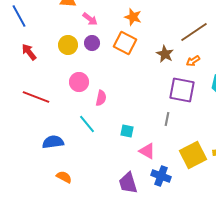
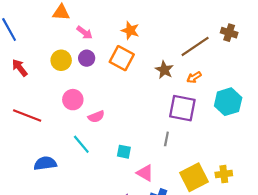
pink semicircle: (101, 98) -> (96, 117), turned 56

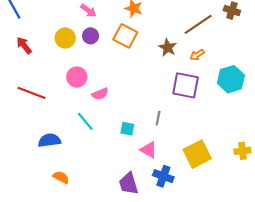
gray line: (166, 139) -> (158, 118), moved
yellow cross: (224, 174) -> (242, 151), moved

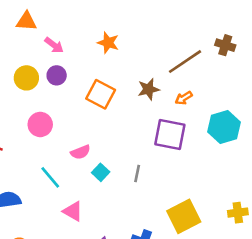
orange square: (125, 36) -> (101, 94), moved
brown star: (168, 47) -> (148, 89), turned 30
pink semicircle: (100, 94) -> (80, 152), moved
cyan square: (127, 129) -> (101, 172), moved, turned 32
pink triangle: (149, 150) -> (73, 211), moved

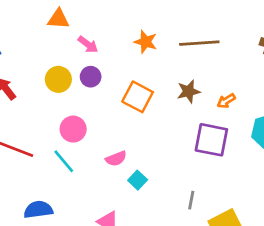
brown line: (185, 62) -> (199, 43), moved, turned 30
gray line: (137, 174) -> (191, 200), moved
cyan line: (50, 177) -> (64, 161), moved

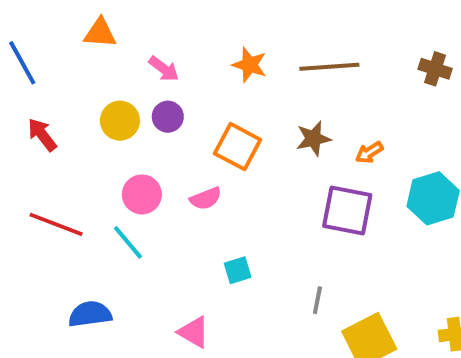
orange triangle: (58, 19) -> (100, 33), moved
pink semicircle: (116, 159) -> (206, 198), moved
cyan square: (138, 180) -> (238, 270), turned 30

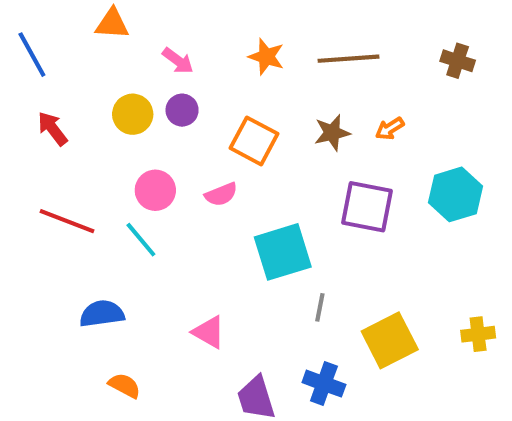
orange arrow: (369, 153) -> (390, 129), moved
cyan square: (238, 270) -> (283, 252), moved, size x2.0
gray line: (317, 300) -> (320, 307), moved

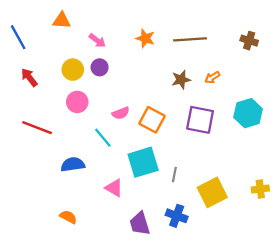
orange square: (254, 141) -> (152, 120), moved
pink circle: (155, 190) -> (77, 102), moved
cyan line: (141, 240) -> (103, 138), moved
cyan square: (283, 252) -> (143, 162), moved
blue semicircle: (102, 314) -> (73, 164), moved

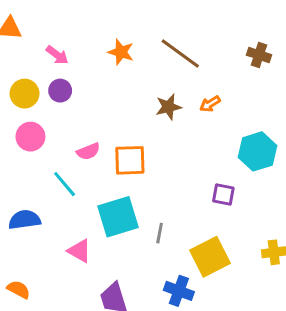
brown line: (190, 39) -> (180, 53), turned 40
orange square: (152, 120) -> (130, 160), turned -30
purple square: (200, 120) -> (223, 194), moved, size x0.6
blue cross: (177, 216) -> (179, 291), moved

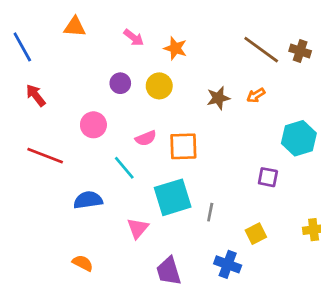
brown line: (180, 53) -> (261, 50), moved
pink arrow: (57, 55) -> (134, 38), moved
yellow circle: (25, 94) -> (159, 86), moved
pink triangle: (79, 251) -> (138, 228), turned 40
yellow square: (210, 257) -> (256, 234), size x0.6

